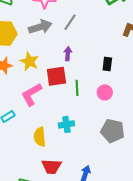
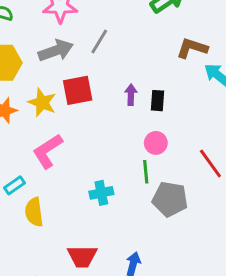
purple arrow: (68, 54) -> (131, 95), moved
red square: (56, 76) -> (78, 90), moved
green line: (77, 88) -> (146, 172), moved
yellow semicircle: (40, 137) -> (34, 212), moved

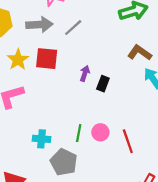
pink circle: (156, 143) -> (100, 132), moved
gray pentagon: (170, 199) -> (64, 162), moved

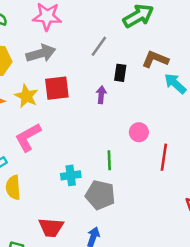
gray line: (73, 28) -> (99, 46), moved
black rectangle: (103, 84) -> (120, 73), moved
pink circle: (100, 132) -> (139, 132), moved
red line: (128, 141) -> (164, 157), turned 40

